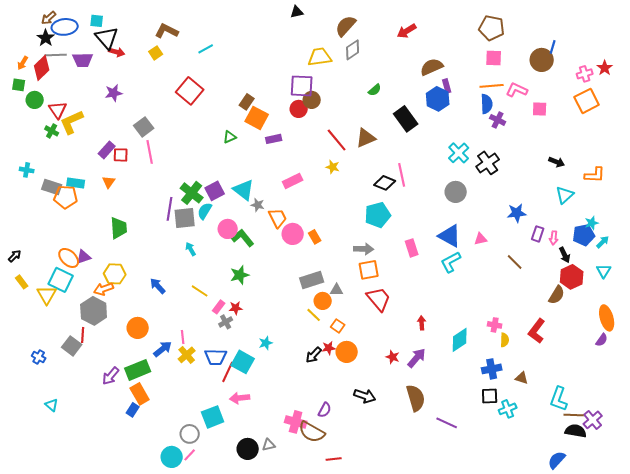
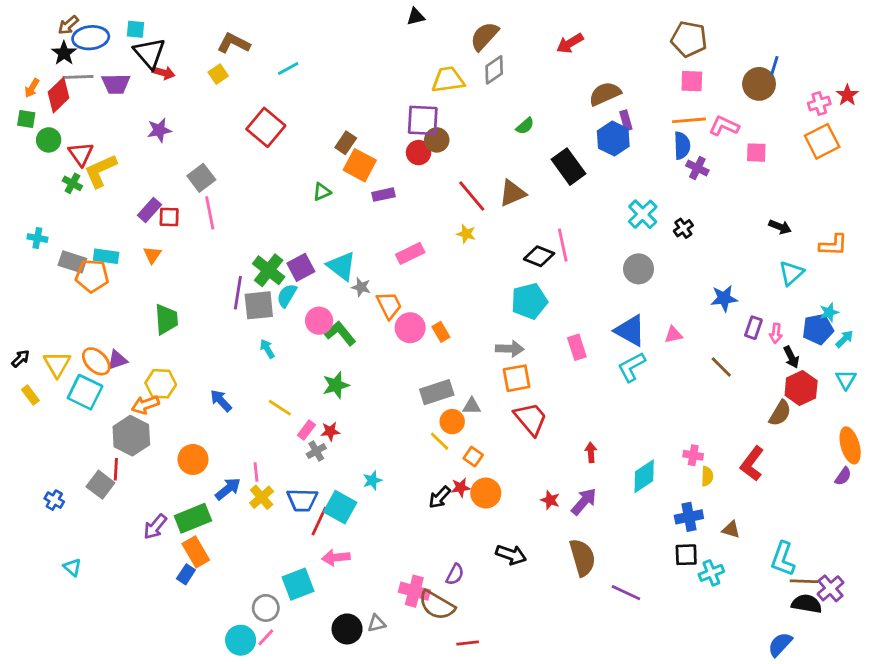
black cross: (488, 163) -> (683, 228), size x0.6
yellow triangle: (47, 295) -> (57, 364), moved

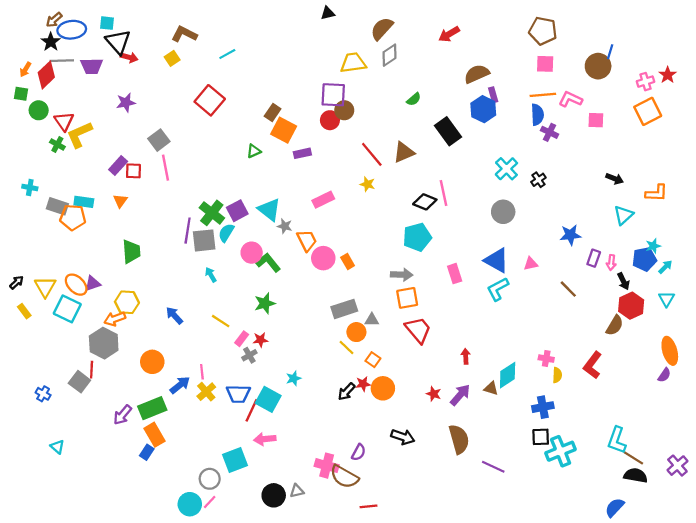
brown triangle: (731, 529) -> (491, 388), moved
cyan cross: (711, 573) -> (561, 451), size x1.5
brown line: (804, 581) -> (633, 458), turned 30
purple cross: (830, 588) -> (677, 466), moved

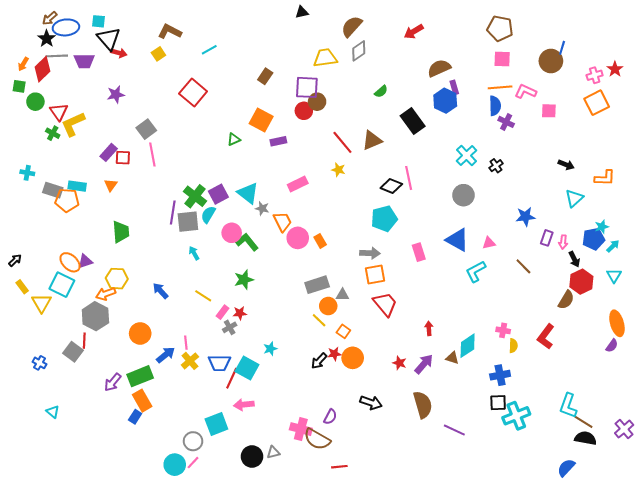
brown rectangle: (273, 112) -> (265, 76), moved
yellow triangle: (45, 287) -> (42, 303), moved
cyan L-shape: (498, 289) -> (476, 271), moved

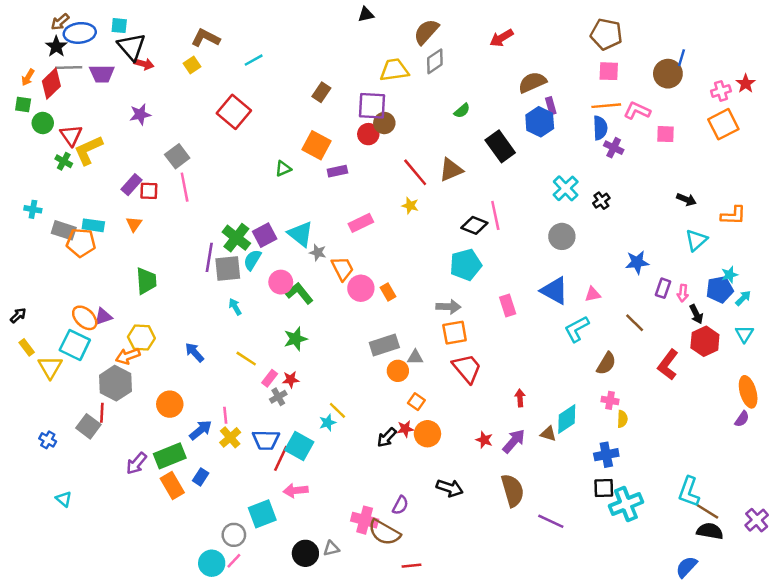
brown semicircle: (566, 300) -> (606, 363), moved
yellow line: (319, 320) -> (337, 410), moved
red L-shape: (546, 337) -> (668, 365), moved
blue rectangle: (135, 417) -> (201, 477), moved

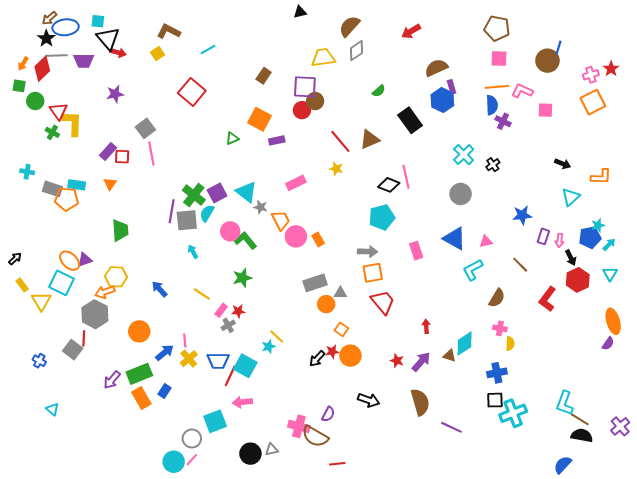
yellow L-shape: (88, 150) -> (73, 123), turned 116

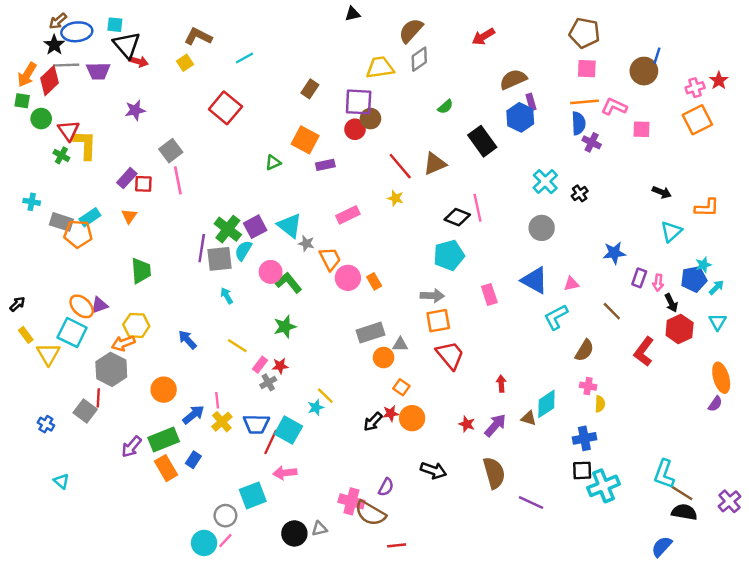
orange arrow: (23, 64) -> (27, 75), size x1.5
cyan rectangle: (77, 185) -> (90, 217), turned -42

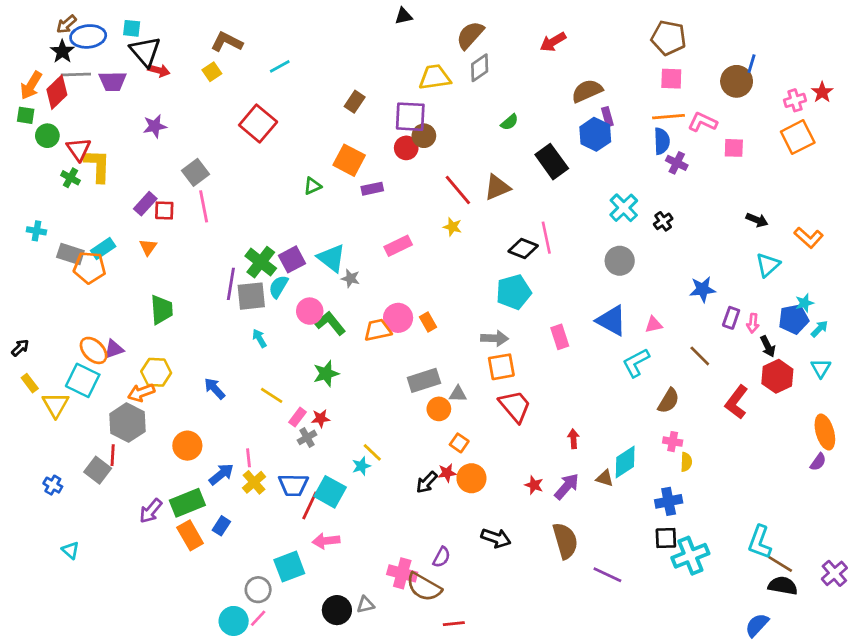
orange L-shape: (707, 208) -> (809, 238), turned 40
orange trapezoid: (330, 259) -> (378, 330), moved, turned -75

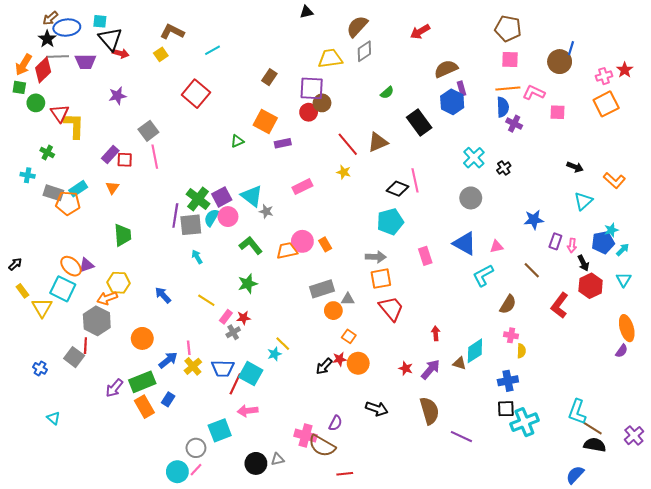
green cross: (70, 178) -> (47, 153), moved
pink circle: (310, 311) -> (228, 217), moved

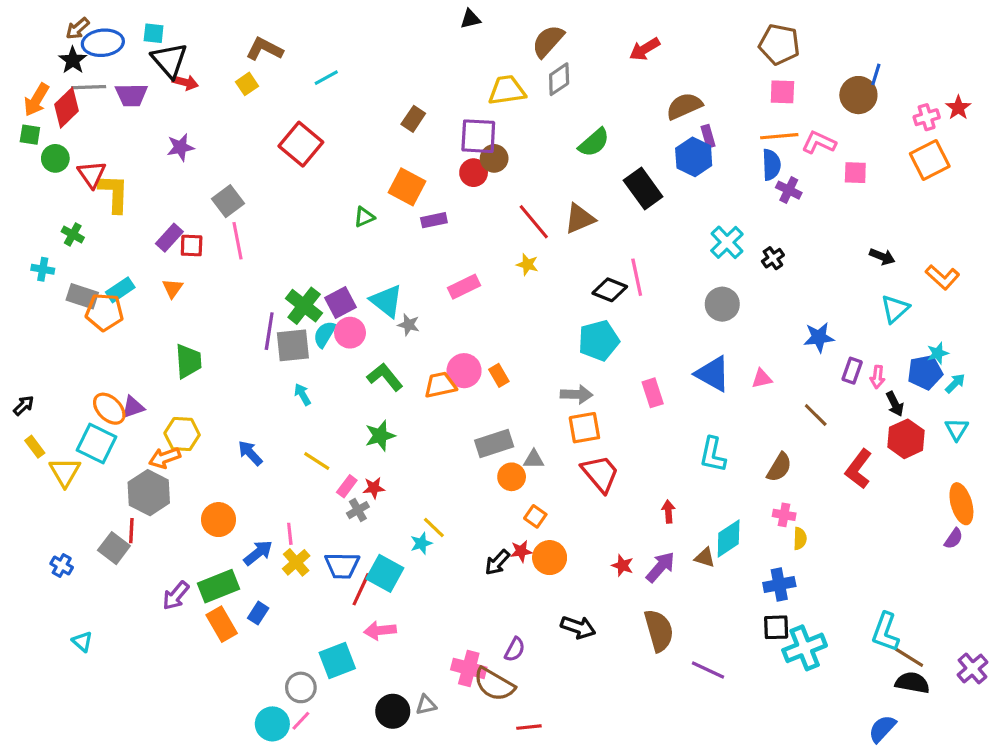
green semicircle: (387, 93) -> (594, 143), size x1.5
cyan L-shape: (483, 275) -> (713, 455), moved, turned -50

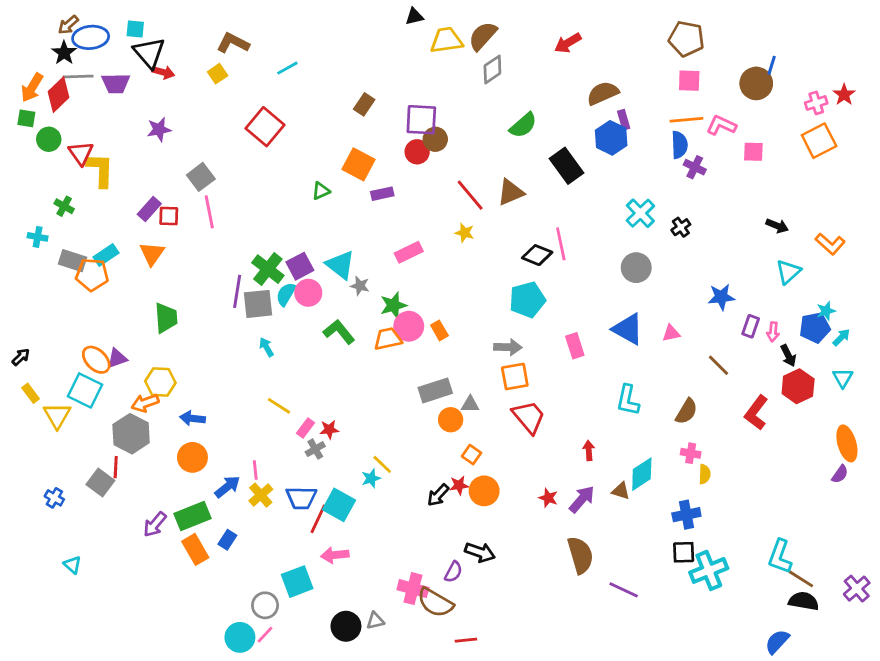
yellow trapezoid: (507, 90) -> (446, 40), moved
orange triangle: (173, 288) -> (152, 254), size x1.4
green star: (380, 436) -> (393, 305), moved
blue arrow: (250, 453) -> (192, 418), moved, turned -40
black arrow: (578, 627) -> (480, 552), moved

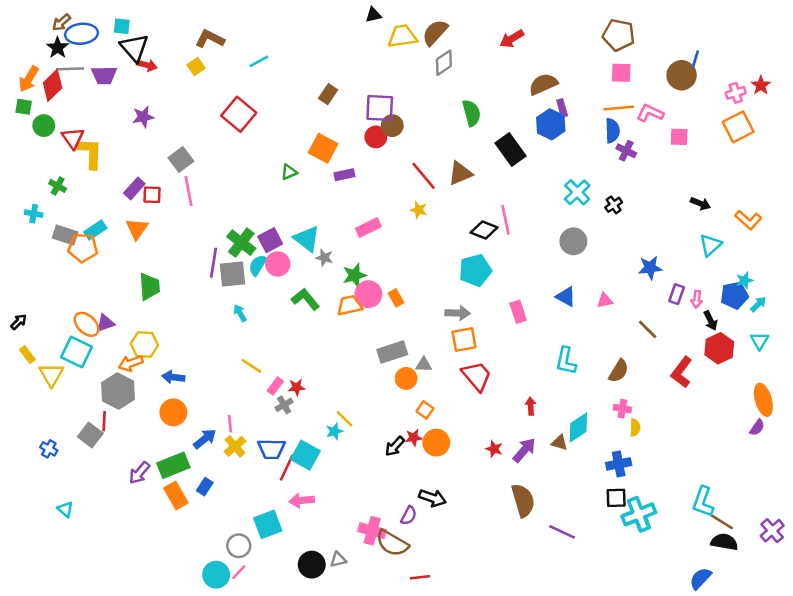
green semicircle: (523, 125) -> (471, 113), turned -64
blue triangle: (628, 329) -> (566, 297), size x0.7

